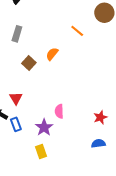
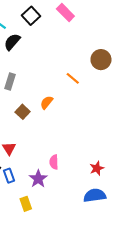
blue semicircle: (98, 143) -> (95, 195), size x1.5
yellow rectangle: (41, 152) -> (26, 204), moved

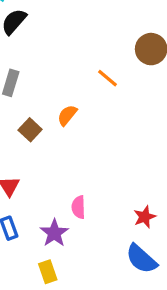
blue semicircle: (95, 195) -> (141, 259), turned -130
yellow rectangle: (26, 204) -> (48, 272), moved

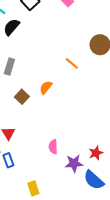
purple star: (54, 233) -> (74, 163), moved, turned 30

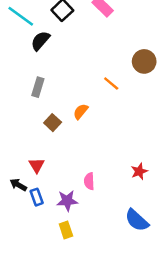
red star: (96, 153) -> (139, 171), moved
purple star: (74, 163) -> (67, 201), moved

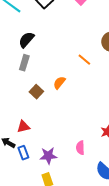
black semicircle: (40, 41) -> (26, 40), moved
red triangle: (37, 165) -> (23, 127), turned 48
pink semicircle: (89, 181) -> (80, 148), moved

